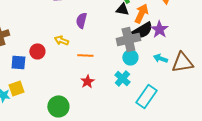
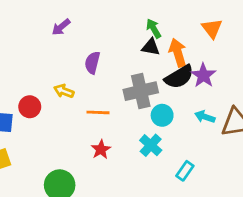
orange arrow: (141, 13) -> (178, 53), turned -42
gray cross: (128, 39) -> (141, 91), moved
cyan rectangle: (146, 96) -> (185, 171), size x0.6

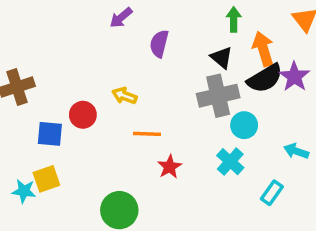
green arrow: (154, 28) -> (234, 19), turned 30
black triangle: (151, 47) -> (222, 58), moved, turned 30
purple semicircle: (92, 63) -> (159, 44), moved
orange line: (98, 112) -> (147, 134), moved
cyan arrow: (205, 117) -> (296, 151), moved

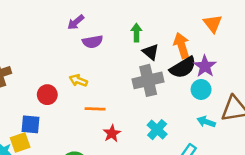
green arrow: (234, 19) -> (136, 33), moved
purple semicircle: (159, 44) -> (92, 42), moved, turned -114
cyan circle: (244, 125) -> (201, 89), moved
blue square: (50, 134) -> (30, 124), moved

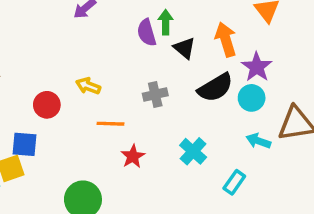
purple semicircle: (92, 42) -> (147, 33), moved, turned 84
black semicircle: (183, 68) -> (215, 88), moved
gray cross: (148, 80) -> (155, 94), moved, size x0.6

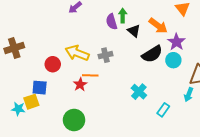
orange arrow: (226, 39) -> (158, 26), turned 144
yellow arrow: (88, 86) -> (77, 53), size x1.6
gray cross: (155, 94) -> (105, 55), moved
cyan arrow: (258, 141) -> (189, 95), moved, turned -88
red star: (133, 156) -> (80, 84), moved

